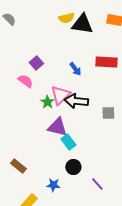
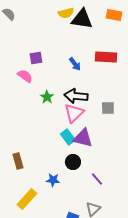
purple square: (36, 63) -> (36, 58), turned 32
pink triangle: (60, 95) -> (74, 113), moved
purple triangle: (57, 127) -> (83, 138), moved
brown rectangle: (18, 166) -> (18, 161), turned 35

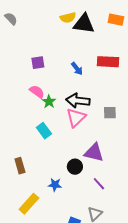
pink semicircle: (25, 76) -> (37, 92), moved
cyan rectangle: (68, 137) -> (44, 131), moved
purple triangle: (83, 138) -> (94, 153), moved

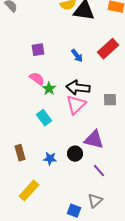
red rectangle: (108, 62) -> (108, 49), turned -45
blue star: (55, 185) -> (50, 159), moved

